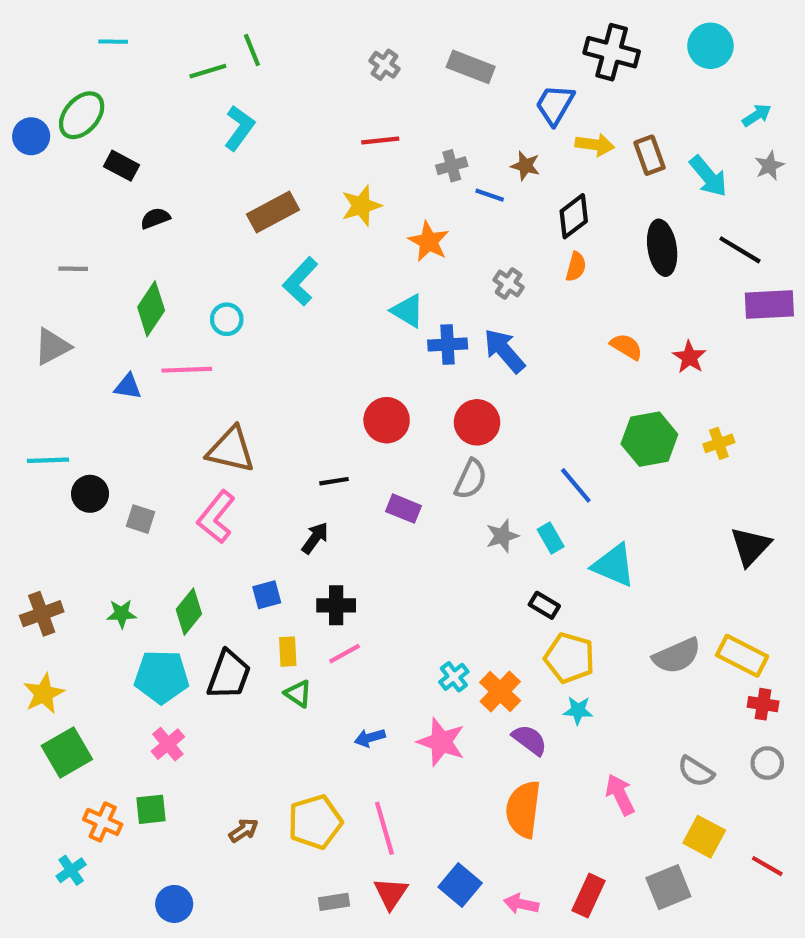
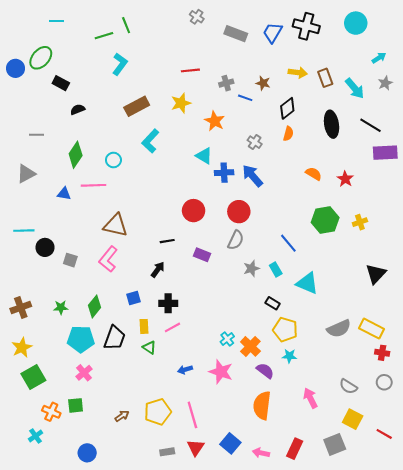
gray cross: (384, 65) -> (197, 17), moved
blue trapezoid: (555, 105) -> (273, 33), moved

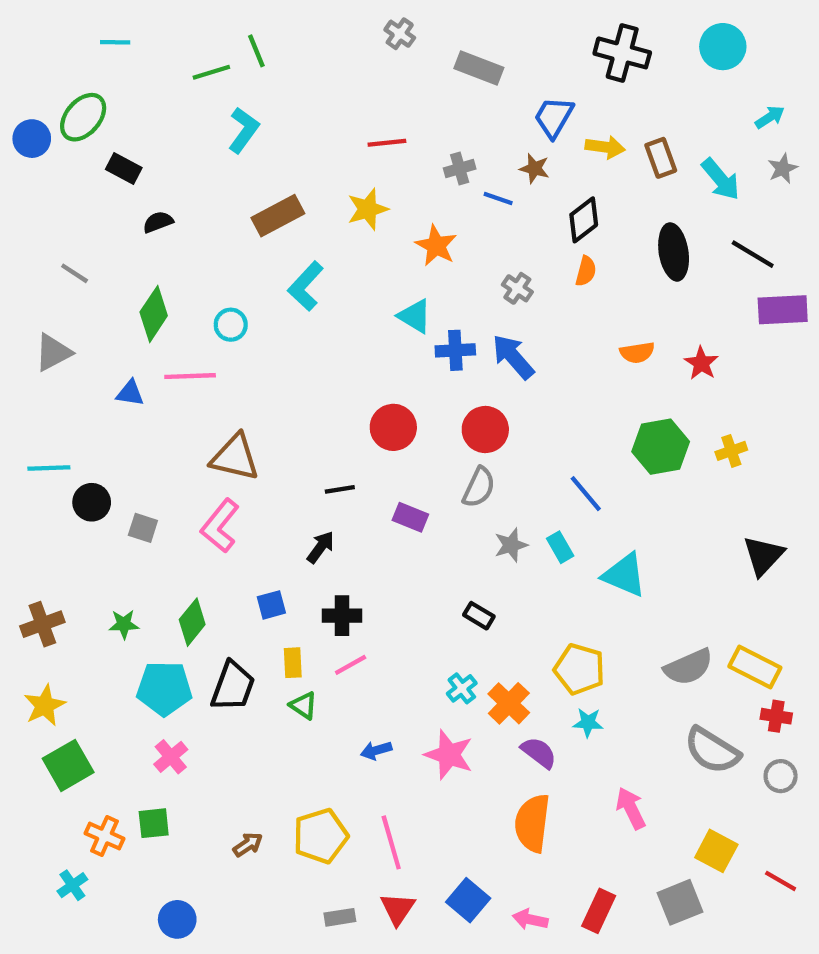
blue trapezoid: (273, 33) -> (554, 117), moved
gray line: (37, 135) -> (75, 273), turned 32
orange semicircle: (314, 174) -> (637, 352), turned 140
black rectangle: (273, 303) -> (479, 616), moved
gray semicircle: (348, 386) -> (712, 750), moved, size x1.5

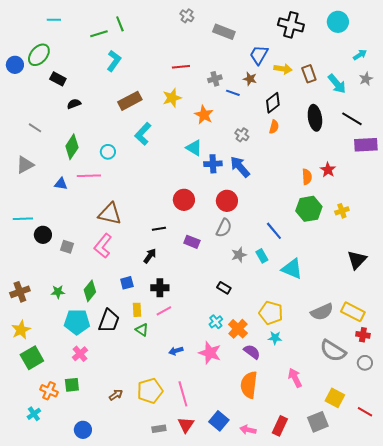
orange semicircle: (637, 352) -> (307, 177), moved, turned -84

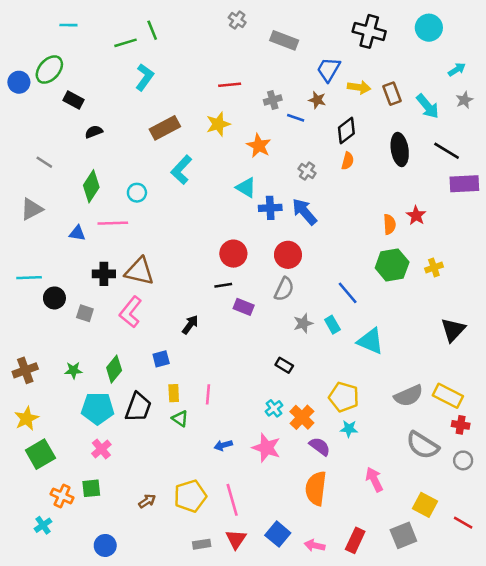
black line: (159, 229) -> (223, 285), moved
black cross: (160, 288) -> (104, 274), moved
pink line: (164, 311) -> (208, 394), turned -56

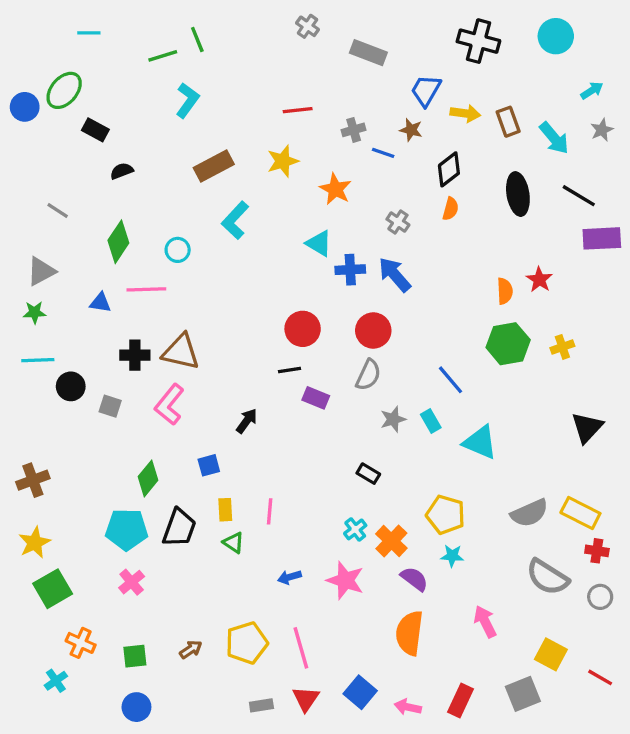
green star: (73, 370) -> (35, 312), moved
green square: (91, 488) -> (135, 656), moved

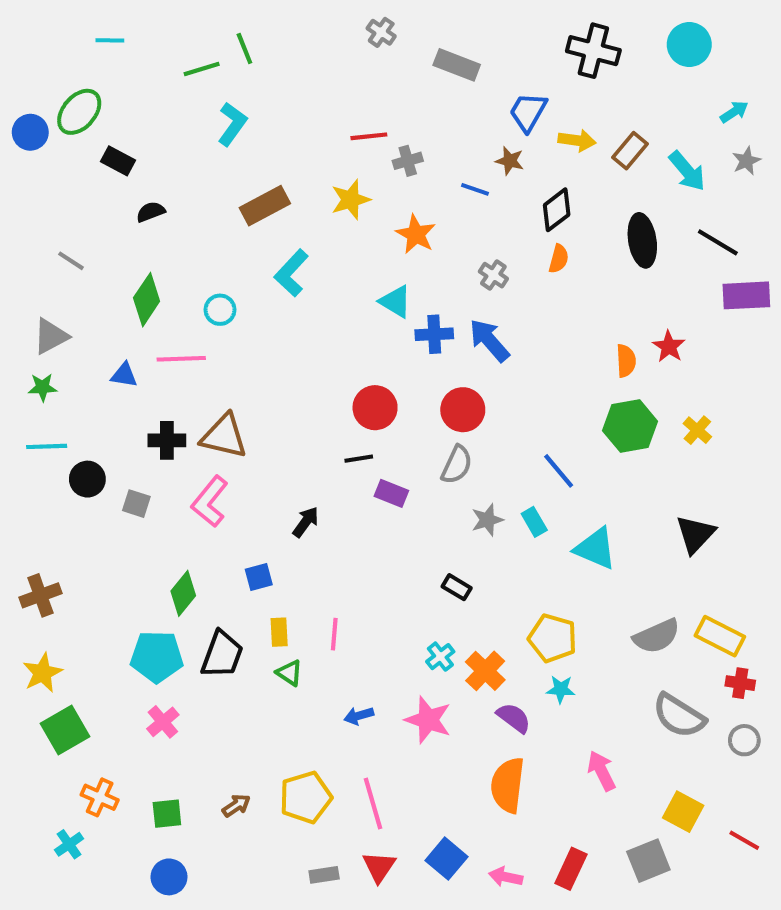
brown rectangle: (508, 122) -> (630, 151), turned 60
gray cross: (354, 130) -> (408, 161), moved
yellow cross: (562, 347) -> (697, 430), turned -30
black triangle: (587, 428) -> (695, 534), moved

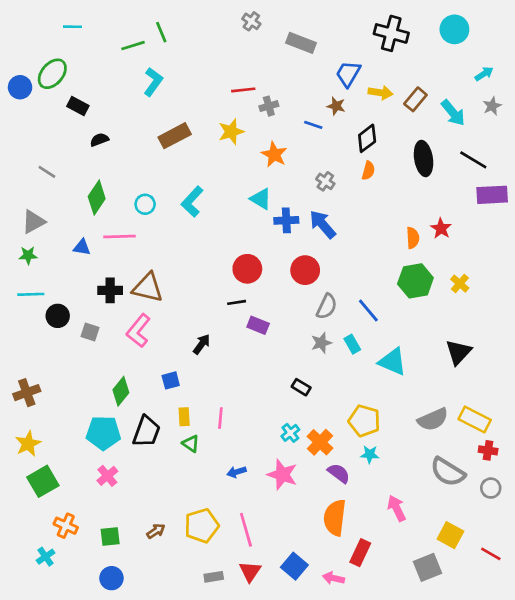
cyan L-shape: (291, 273) -> (192, 202), moved
gray semicircle: (457, 465) -> (327, 306), moved
red rectangle: (571, 869) -> (360, 553), moved

